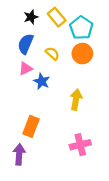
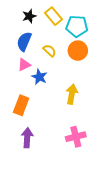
cyan pentagon: (81, 28) -> (77, 26), turned -30
orange rectangle: (31, 126) -> (21, 105), moved
purple arrow: (19, 154) -> (27, 138), moved

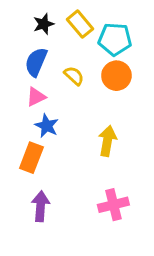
blue star: (39, 77) -> (47, 126), moved

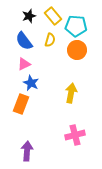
blue semicircle: (36, 62) -> (24, 41), turned -60
yellow semicircle: (74, 76) -> (50, 40), moved, turned 64
purple arrow: (41, 206) -> (27, 151), moved

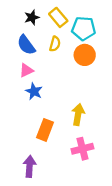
yellow arrow: (71, 93) -> (78, 115), moved
orange rectangle: (21, 104) -> (45, 130), moved

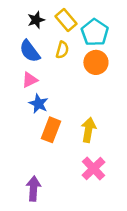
cyan pentagon: (84, 28) -> (95, 32), turned 30
orange rectangle: (45, 130) -> (51, 130), moved
pink cross: (82, 149) -> (93, 169), turned -30

